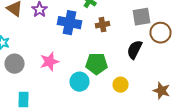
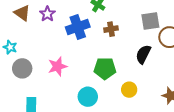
blue cross: (70, 23) -> (78, 27), turned -30
cyan circle: (80, 82) -> (88, 97), moved

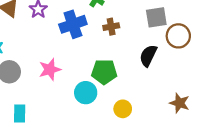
yellow circle: (129, 90) -> (123, 109), moved
cyan circle: (88, 97) -> (86, 93), moved

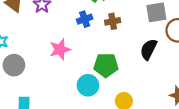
blue cross: (73, 24) -> (85, 19), moved, size x0.6
pink star: (50, 69) -> (60, 49), moved

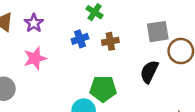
pink star: (60, 49) -> (35, 58), moved

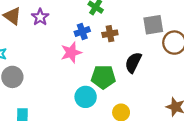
pink star: (35, 58) -> (71, 53), moved
black semicircle: (149, 72) -> (133, 63), moved

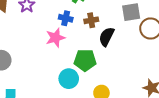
blue cross: (82, 31) -> (66, 18), turned 32
black semicircle: (133, 63) -> (107, 37), moved

